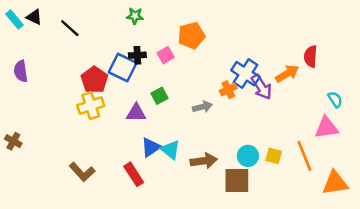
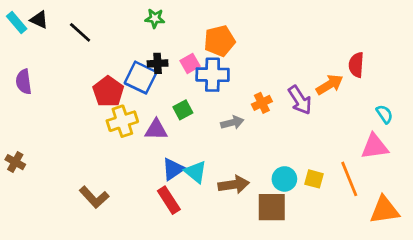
blue cross: (245, 74) -> (213, 75), moved, turned -32
yellow cross: (91, 106) -> (122, 121), moved
red rectangle: (134, 174) -> (169, 200), moved

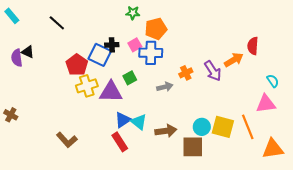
green star: (155, 18) -> (133, 13), moved
black triangle: (39, 20) -> (28, 52), moved
purple triangle: (156, 130) -> (111, 92), size x1.4
yellow square: (314, 179) -> (223, 127), size x1.6

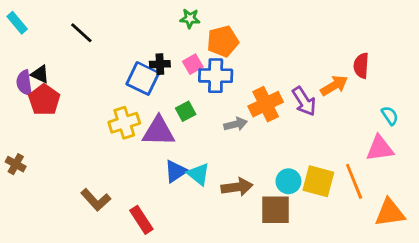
red pentagon: (77, 65) -> (44, 100), moved
orange cross: (186, 73) -> (266, 104), size x1.6
red rectangle: (120, 142) -> (141, 220), moved

